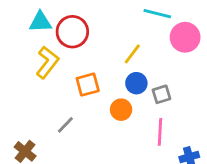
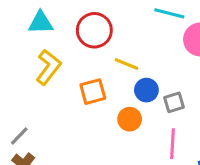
red circle: (72, 32) -> (94, 30), moved
yellow line: (132, 54) -> (127, 64), moved, turned 75
gray line: (65, 125) -> (19, 136), moved

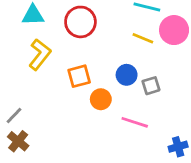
yellow line: (127, 64) -> (143, 38), moved
orange circle: (130, 119) -> (101, 99), moved
pink line: (172, 144) -> (135, 122), moved, turned -75

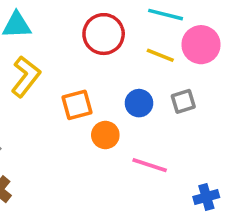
red circle: (80, 22) -> (104, 34), moved
gray square: (151, 86) -> (183, 101), moved

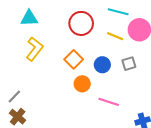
orange square: (77, 105) -> (74, 59), moved, turned -30

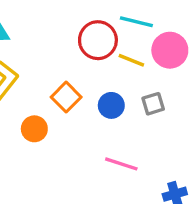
red circle: (81, 23) -> (98, 40), moved
orange circle: (82, 84) -> (34, 129), moved

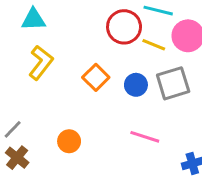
gray square: (153, 104) -> (173, 83), size x1.6
orange circle: (34, 129) -> (69, 141), moved

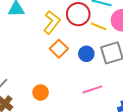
yellow L-shape: (41, 63) -> (52, 22), moved
pink line: (145, 137) -> (92, 89), turned -36

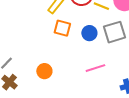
orange square: (59, 49) -> (62, 28), turned -30

